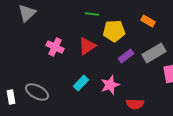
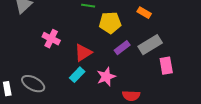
red triangle: (87, 46) -> (83, 53), moved

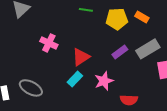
yellow pentagon: (110, 23) -> (117, 19), moved

